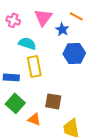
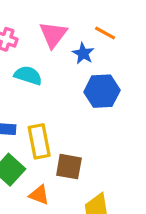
yellow rectangle: (34, 66) -> (39, 141), moved

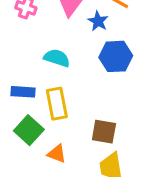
cyan semicircle: (28, 75) -> (57, 58), moved
brown square: (69, 167) -> (104, 132), moved

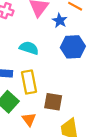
brown square: (104, 132) -> (53, 102), moved
orange triangle: (57, 154) -> (29, 119), turned 32

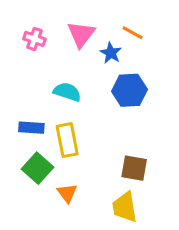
brown square: (53, 102) -> (134, 168), moved

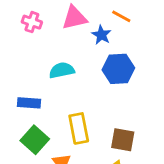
pink triangle: (81, 34) -> (74, 18), turned 40
cyan semicircle: (67, 92) -> (62, 70), turned -30
yellow rectangle: (67, 140) -> (79, 128), moved

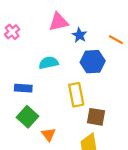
orange line: (121, 16) -> (116, 40), moved
pink cross: (32, 22) -> (12, 32), moved, turned 32
yellow rectangle: (79, 128) -> (76, 95), moved

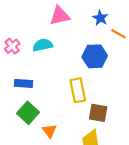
pink cross: (12, 32) -> (12, 46), moved
blue star: (79, 35) -> (100, 18), moved
cyan semicircle: (49, 63) -> (43, 45), moved

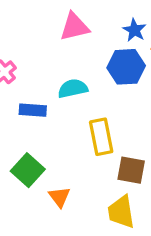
cyan semicircle: (43, 45) -> (73, 88), moved
blue hexagon: (95, 56) -> (126, 67), moved
blue rectangle: (24, 83) -> (33, 110), moved

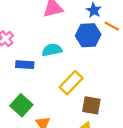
yellow rectangle: (101, 137) -> (71, 83), turned 55

